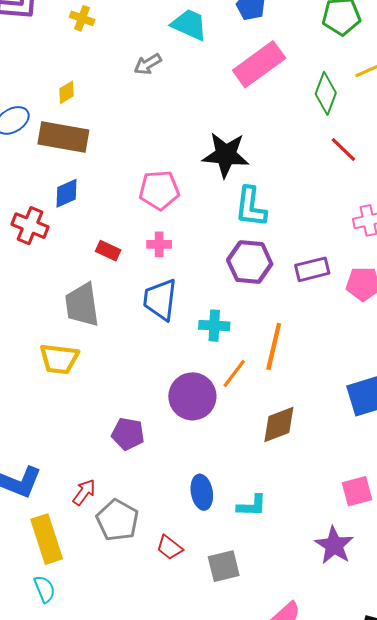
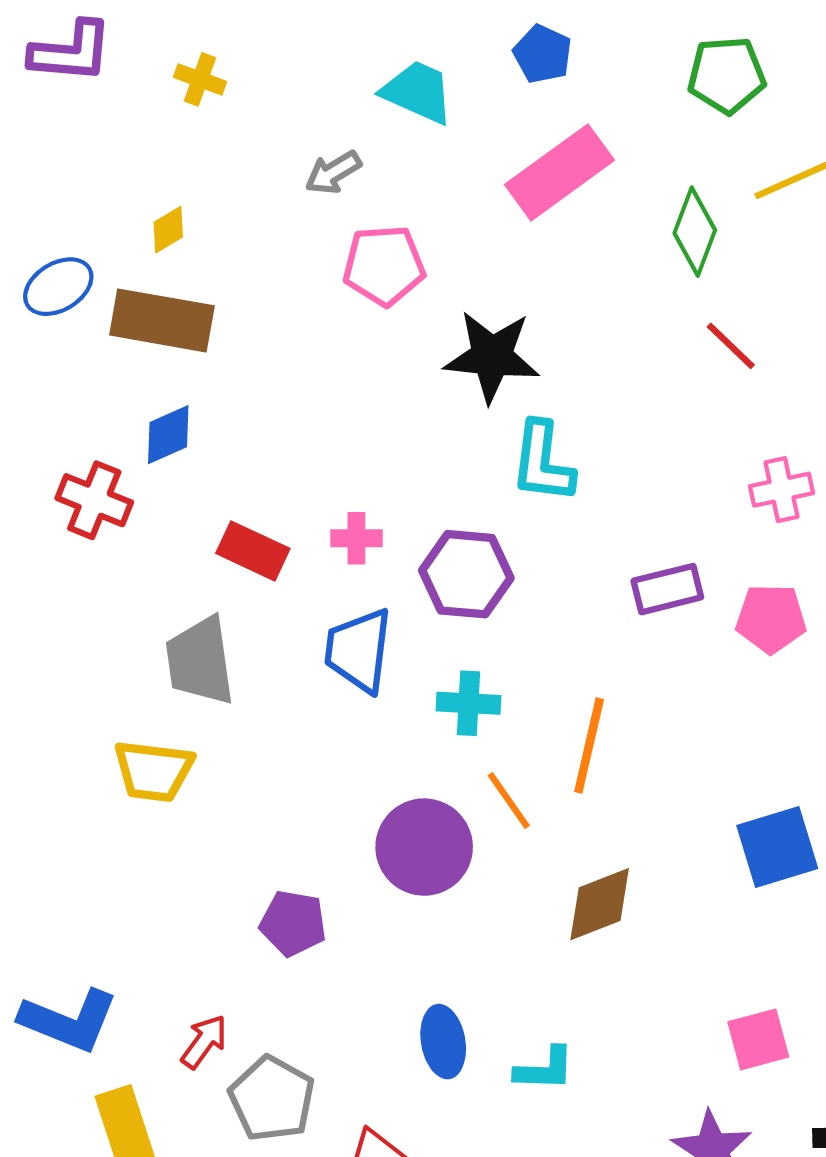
pink pentagon: (159, 190) -> (384, 265), moved
red rectangle: (108, 251) -> (253, 551), size x1.4
purple hexagon: (250, 262) -> (466, 574), moved
orange line: (234, 373) -> (509, 801), turned -72

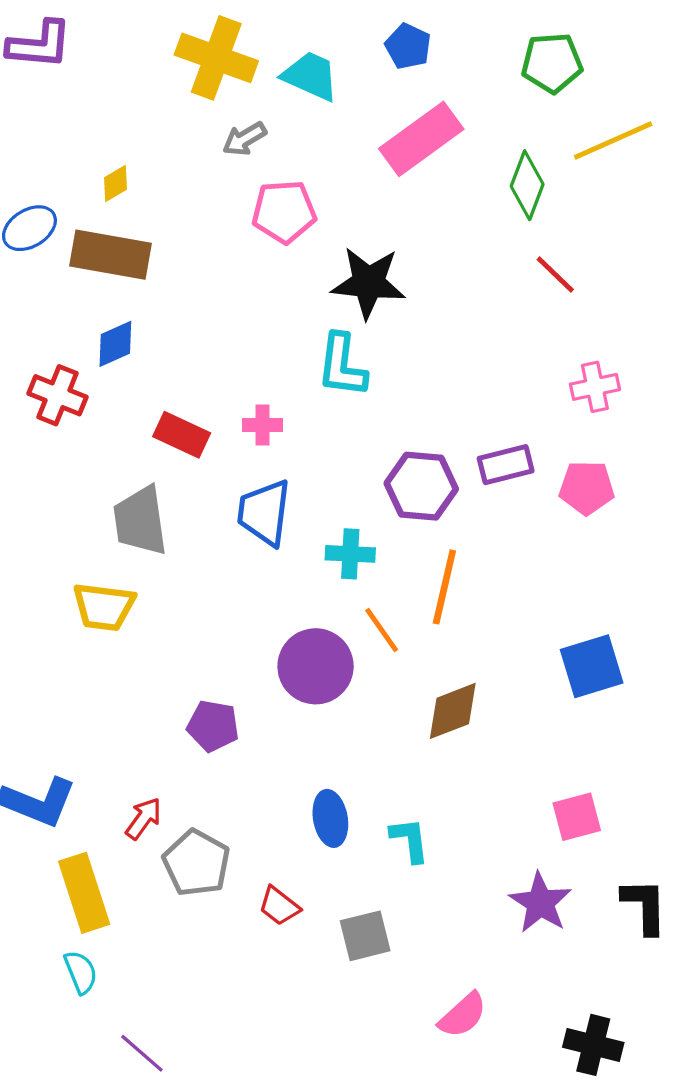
yellow cross: (200, 79) -> (216, 58), moved, size x2.0
cyan L-shape: (543, 462) -> (342, 365), moved
purple hexagon: (466, 574) -> (421, 486), moved
cyan L-shape: (545, 1069) -> (410, 840), turned -99

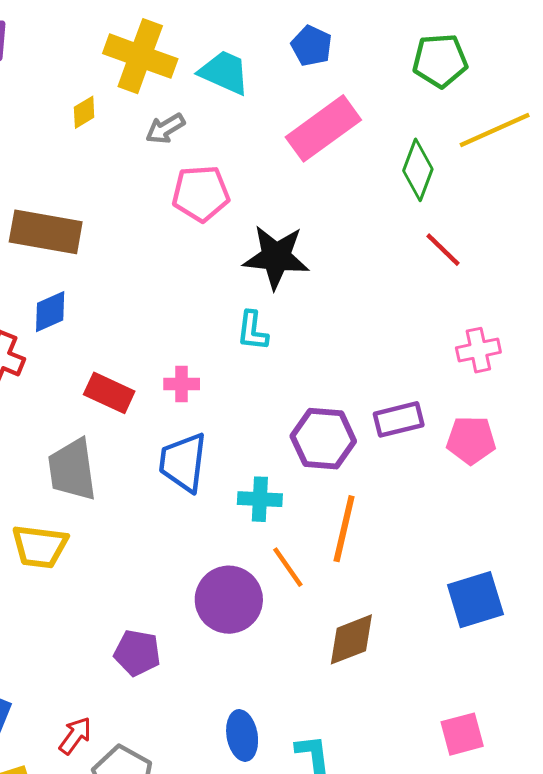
yellow diamond: (115, 184) -> (84, 112), moved
cyan L-shape: (342, 365) -> (252, 331), size x0.7

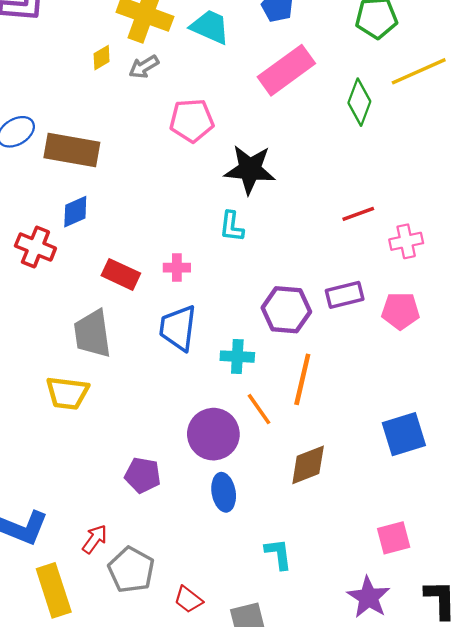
gray arrow: (165, 128) -> (144, 67), moved
red line: (443, 250) -> (358, 214), moved, turned -64
blue ellipse: (242, 735) -> (224, 492), moved

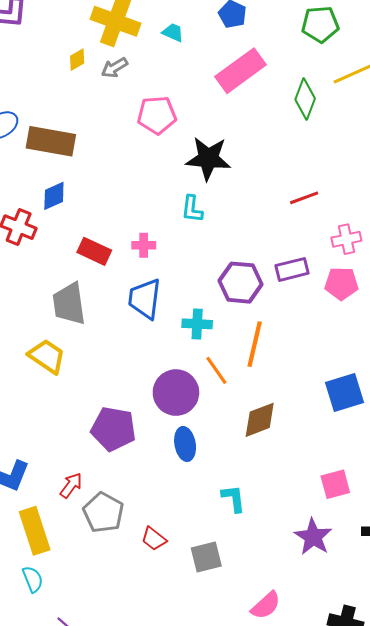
cyan trapezoid: (210, 27) -> (173, 32), size x0.6
pink cross: (406, 241) -> (346, 239), moved
yellow trapezoid: (67, 393) -> (47, 356), turned -153
purple pentagon: (143, 475) -> (113, 429), size x1.4

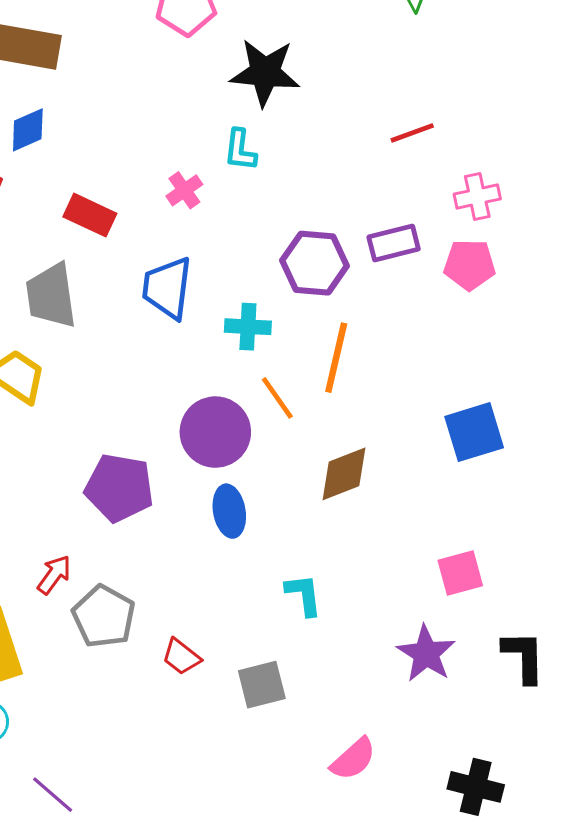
pink cross: (144, 245) -> (184, 190), moved, turned -35

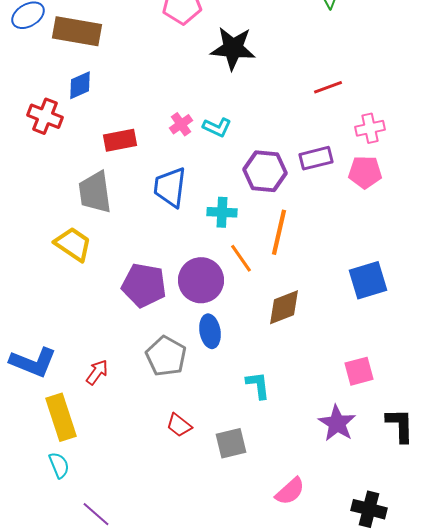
cyan L-shape: (240, 150) -> (217, 127), moved, turned -72
red rectangle: (90, 215) -> (120, 140), turned -36
purple pentagon: (119, 488) -> (144, 285), moved
gray pentagon: (104, 616) -> (166, 356), moved

